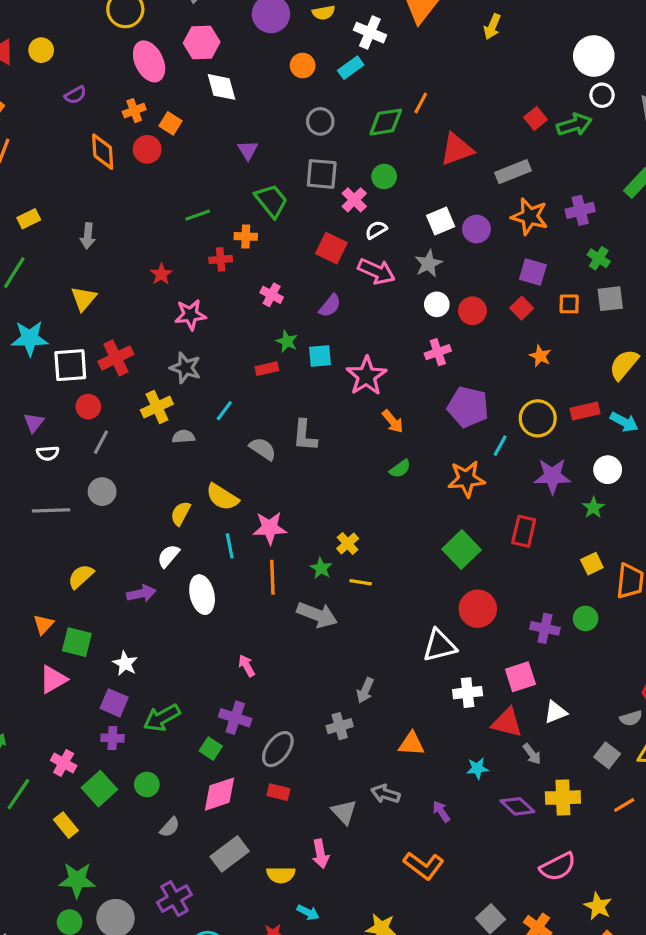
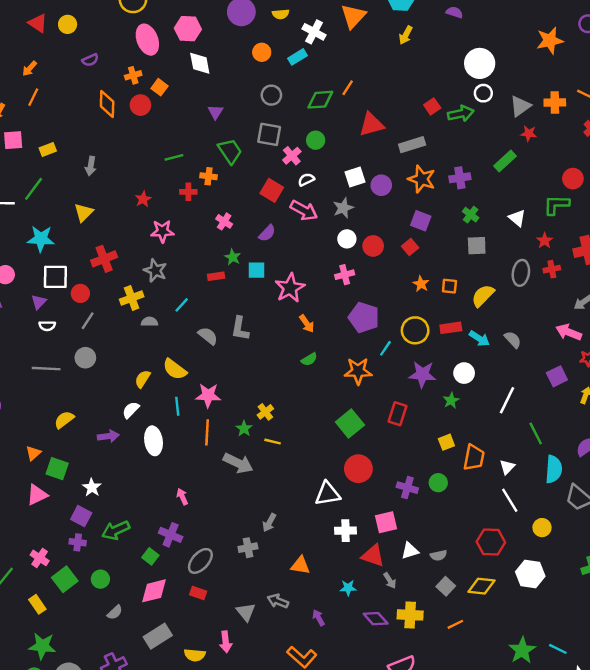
orange square: (569, 304) -> (449, 286), moved
white square: (70, 365) -> (55, 277), moved
gray semicircle: (631, 718) -> (438, 555), moved

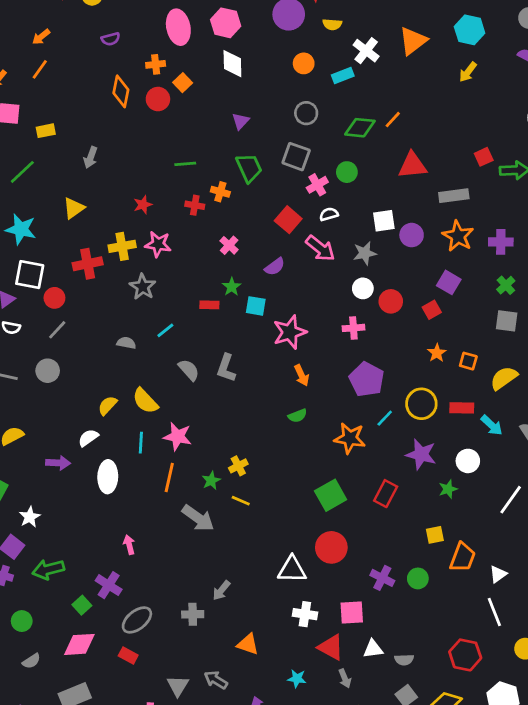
yellow cross: (132, 298) -> (122, 246), moved

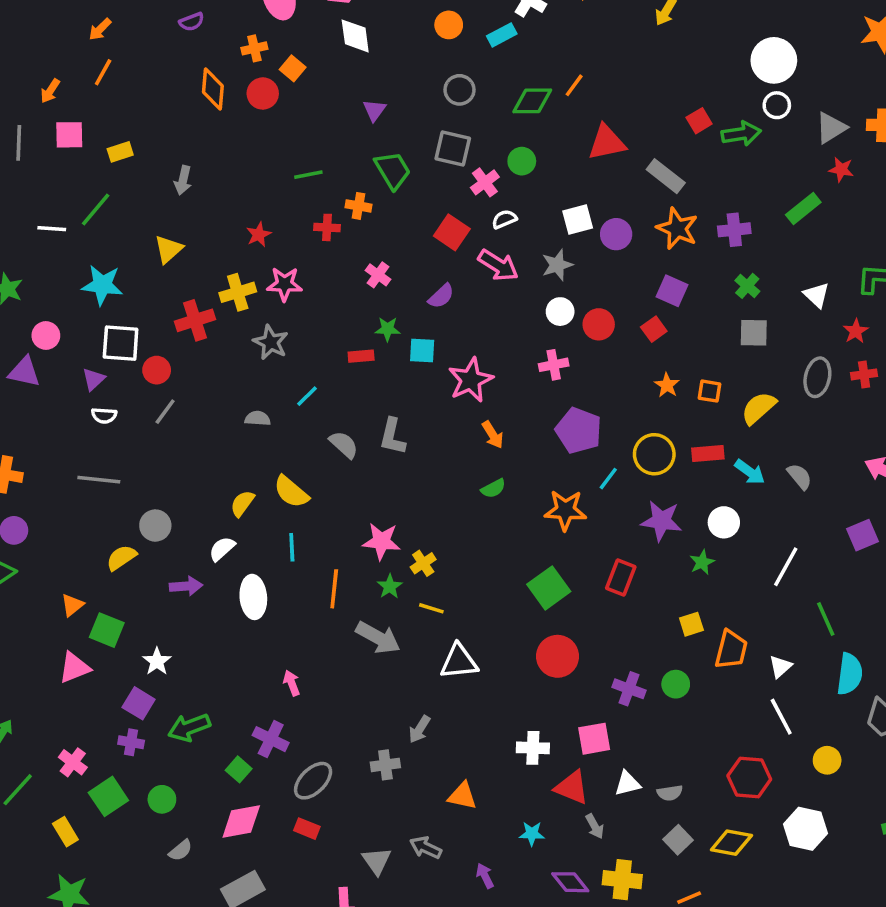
gray rectangle: (454, 196) -> (666, 176), turned 52
green star: (232, 287) -> (388, 329), turned -30
gray circle: (48, 371) -> (155, 526), moved
pink star: (178, 436) -> (381, 541), moved
white triangle: (292, 570) -> (459, 662), moved

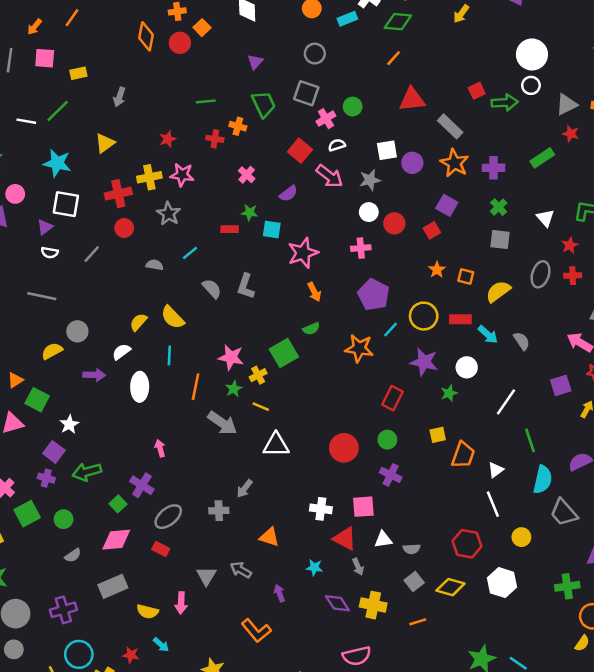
green diamond: (532, 101) -> (398, 22), moved
red circle: (157, 370) -> (124, 228), moved
green square: (549, 588) -> (284, 353), moved
green circle: (676, 684) -> (387, 440), moved

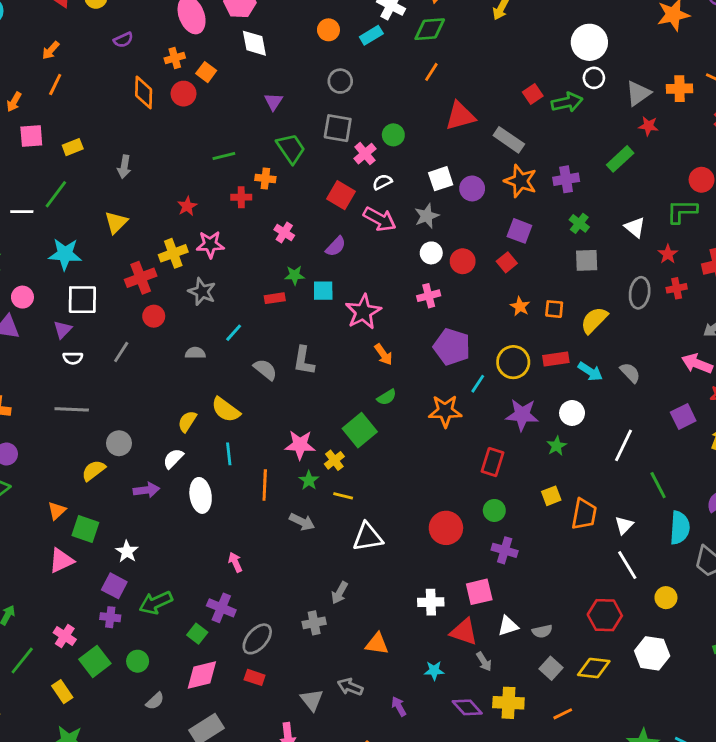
gray arrow: (222, 423) -> (302, 522), size x0.7

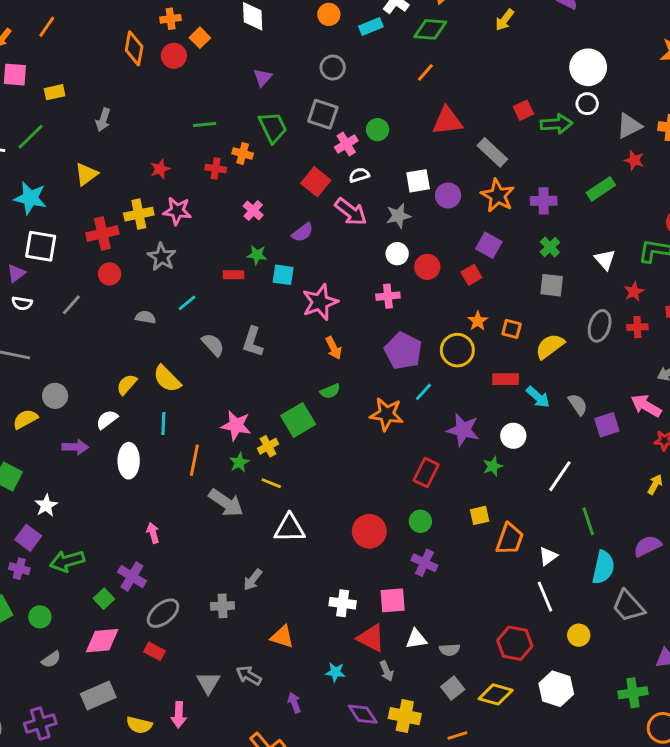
yellow circle: (513, 362) -> (457, 350), moved
purple square: (683, 416) -> (607, 425), moved
gray arrow: (302, 522) -> (226, 503), size x1.4

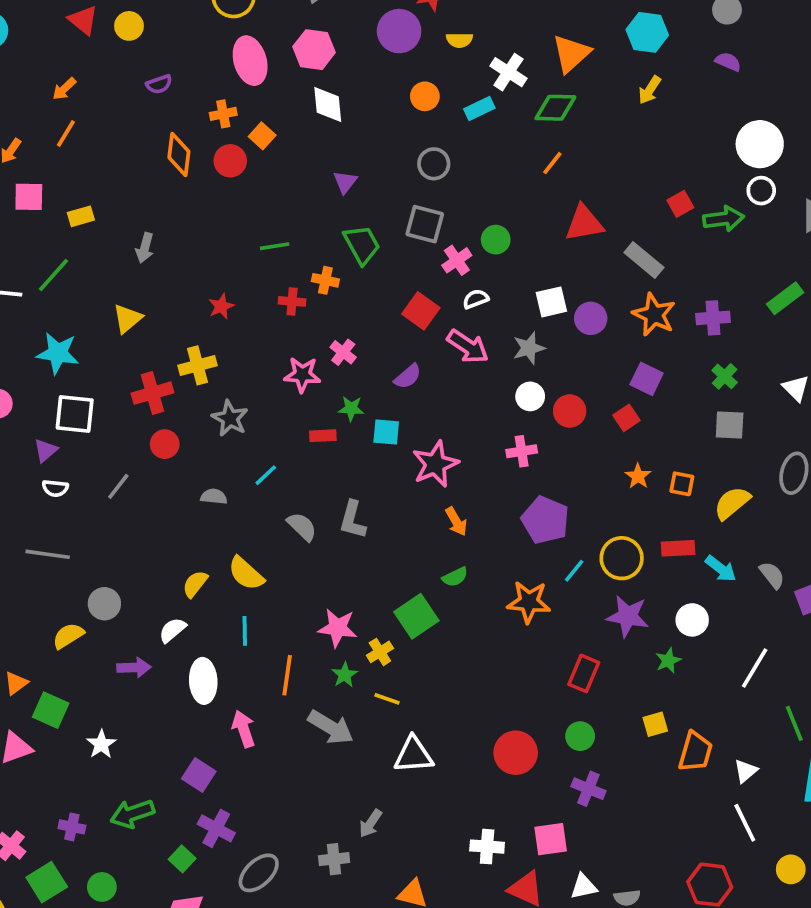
pink star: (177, 211) -> (302, 375), moved
yellow circle: (457, 350) -> (622, 558), moved
pink arrow: (153, 533) -> (244, 729), moved, size x1.4
purple square: (28, 538) -> (199, 775), moved

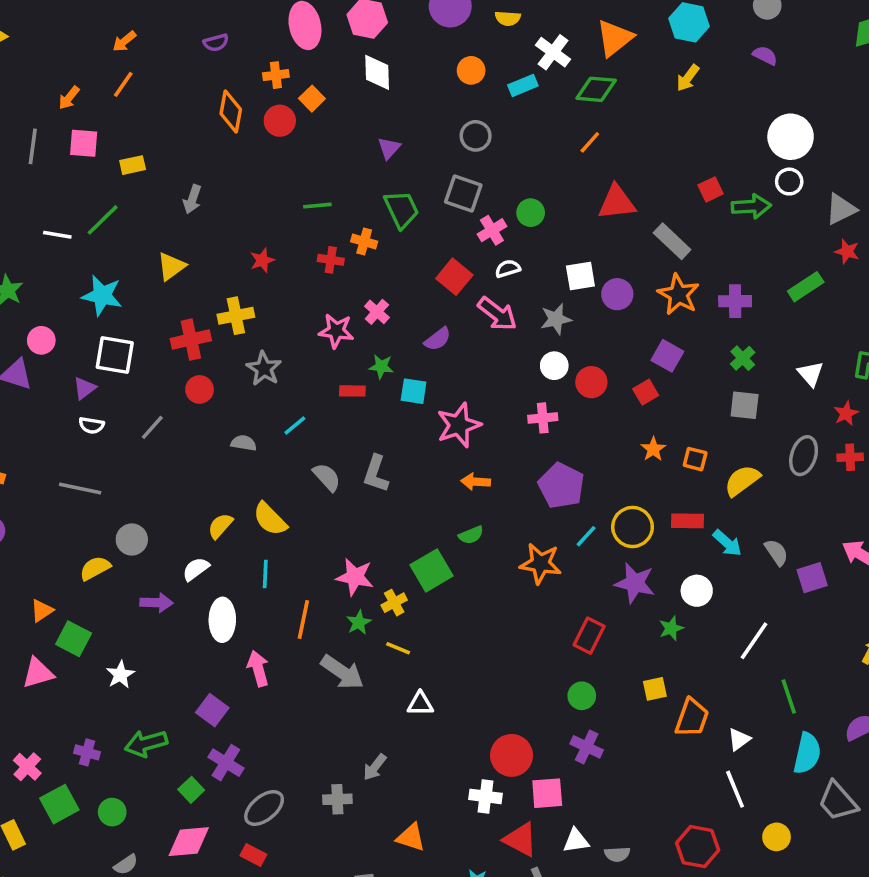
orange arrow: (456, 521) -> (475, 482), turned 120
red circle: (516, 753) -> (512, 755), moved
white triangle: (414, 755) -> (420, 704), size x0.7

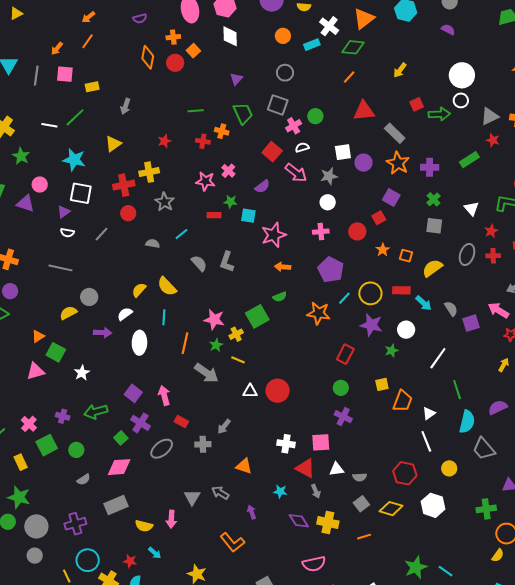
yellow arrow: (688, 78) -> (400, 70), moved
red circle: (591, 382) -> (357, 231), moved
pink arrow: (258, 668) -> (164, 395), moved
red circle: (512, 755) -> (278, 391), moved
red rectangle: (253, 855) -> (181, 421), moved

